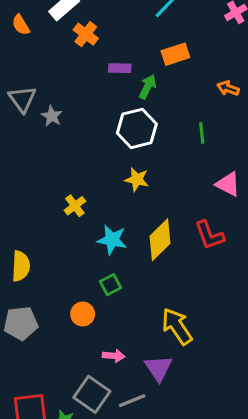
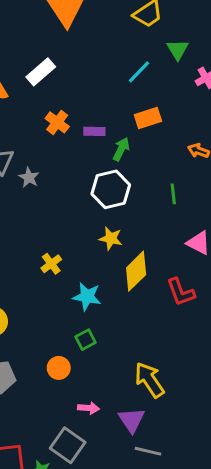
orange cross: (86, 34) -> (57, 122), moved
yellow diamond: (160, 240) -> (136, 271), moved
gray line: (132, 401) -> (148, 451), moved, turned 35

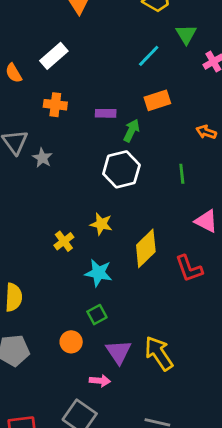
orange cross: (57, 122) -> (55, 105), moved, turned -30
yellow star: (111, 238) -> (101, 224), moved
purple triangle: (132, 420) -> (119, 352), moved

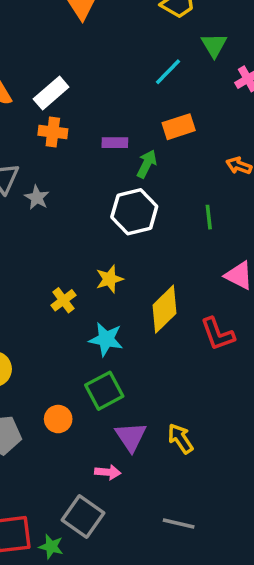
white rectangle: (54, 56) -> (51, 93), moved
yellow star: (101, 224) -> (110, 279), turned -30
green square: (97, 315) -> (104, 391), size x1.5
orange circle: (71, 342) -> (58, 419), moved
yellow arrow: (159, 353) -> (180, 438), size x0.7

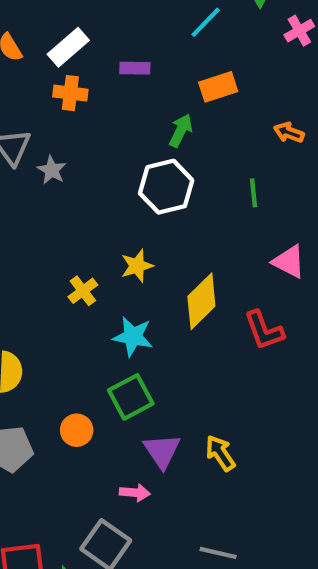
purple rectangle: (115, 143) -> (135, 68), moved

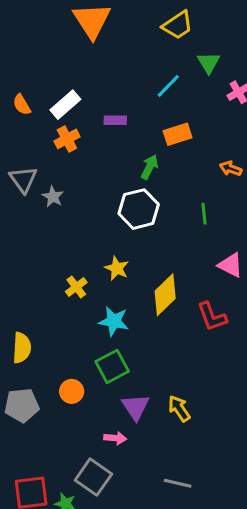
orange cross: (70, 93) -> (67, 139), turned -35
yellow star: (137, 266) -> (117, 268), turned -30

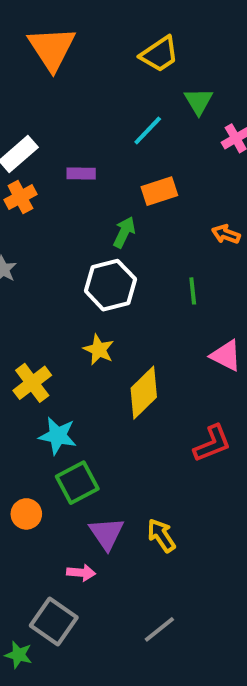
yellow star: (117, 268) -> (99, 350), moved
yellow cross: (76, 287) -> (32, 383), size x1.4
red L-shape: (212, 317) -> (212, 444), moved, turned -92
cyan star: (114, 321) -> (58, 436), moved
gray line: (178, 483) -> (159, 629), turned -52

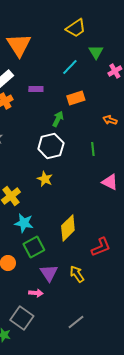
orange triangle: (52, 48) -> (19, 45), moved
yellow diamond: (144, 393) -> (68, 228), moved
red L-shape: (212, 444) -> (101, 247), moved

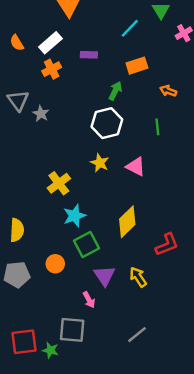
orange arrow: (110, 120) -> (168, 91), moved
pink triangle: (110, 182) -> (136, 166), moved
cyan star: (24, 223) -> (74, 216), turned -30
pink arrow: (36, 293) -> (89, 300), turned 56
gray square: (22, 318) -> (72, 330), turned -30

